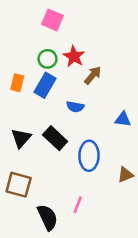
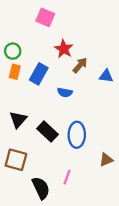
green circle: (47, 59) -> (13, 51), moved
blue triangle: (123, 119) -> (106, 76), moved
black rectangle: (55, 138) -> (47, 131), moved
brown triangle: (125, 175) -> (106, 160), moved

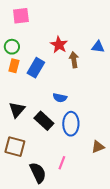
pink square: (45, 17) -> (21, 16), moved, turned -30
brown arrow: (80, 65) -> (74, 60), turned -49
blue triangle: (106, 76) -> (98, 47), moved
blue semicircle: (65, 92) -> (60, 98), moved

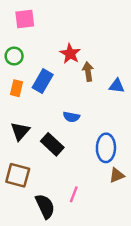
blue triangle: (98, 47) -> (117, 86), moved
orange rectangle: (14, 66) -> (16, 88), moved
blue ellipse: (71, 124) -> (106, 148), moved

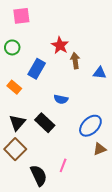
orange rectangle: (16, 88) -> (14, 87), moved, turned -64
black triangle: (20, 131) -> (17, 123), moved
blue ellipse: (106, 148) -> (90, 126), turned 45
brown square: (18, 175) -> (15, 149), turned 30

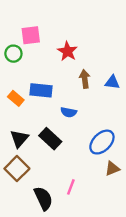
pink square: (21, 16) -> (31, 35), moved
brown arrow: (75, 61) -> (85, 79), moved
blue rectangle: (37, 69) -> (41, 90), moved, turned 66

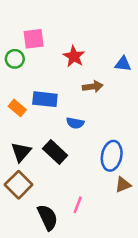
brown arrow: (85, 79) -> (93, 87), turned 90
blue triangle: (112, 82) -> (123, 64), moved
blue ellipse: (102, 142) -> (112, 156), turned -35

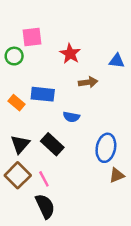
pink line: (78, 205) -> (44, 179), moved, turned -49

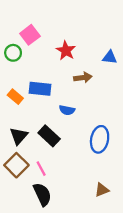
pink square: (32, 37) -> (30, 35), turned -30
brown triangle: (117, 175) -> (102, 190), moved

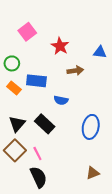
green circle: (13, 53) -> (12, 63), moved

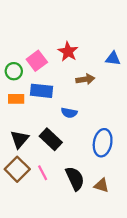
pink square: (27, 32) -> (37, 61), moved
orange rectangle: (14, 88) -> (16, 99), turned -40
brown triangle: (93, 173) -> (101, 185), moved, turned 40
black semicircle: (38, 177) -> (75, 178), moved

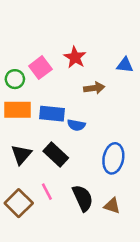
blue rectangle: (41, 91) -> (52, 114), moved
orange rectangle: (16, 99) -> (17, 110), size x1.5
brown square: (17, 169) -> (19, 203), moved

